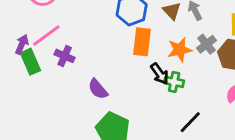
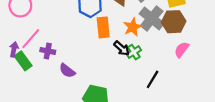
gray cross: (207, 44) -> (152, 18), size x1.6
green cross: (174, 82) -> (134, 52), turned -32
purple semicircle: (98, 89) -> (67, 71), moved

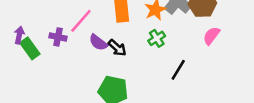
pink line: (31, 39) -> (81, 21), moved
black arrow: (122, 48) -> (117, 48), moved
purple semicircle: (67, 71) -> (98, 42), moved

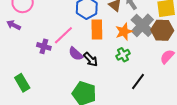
purple arrow: (19, 35) -> (14, 25), moved, turned -80
green rectangle: (30, 48) -> (22, 83), moved

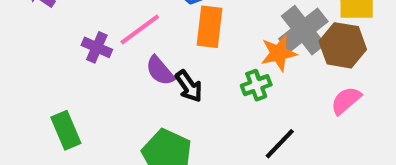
orange star: (124, 32) -> (278, 53), moved
green rectangle: (22, 83) -> (66, 130), moved

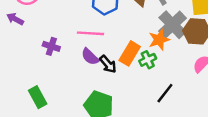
orange rectangle: (210, 27) -> (130, 53), moved, turned 30
pink line: (140, 30) -> (90, 33), moved, turned 45

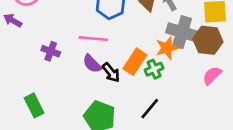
gray cross: (173, 25) -> (182, 32), turned -32
black line: (165, 93) -> (150, 109), moved

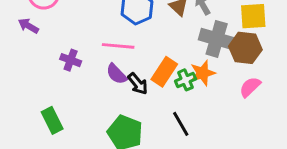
orange star: (167, 48) -> (203, 73), moved
black line: (150, 109) -> (181, 124), turned -70

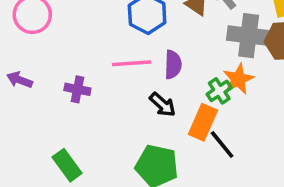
purple arrow: (28, 26) -> (20, 80), moved
orange rectangle: (164, 72) -> (203, 122), moved
purple semicircle: (117, 74) -> (173, 65), moved, turned -125

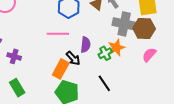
purple semicircle: (173, 65) -> (86, 45), moved
purple cross: (77, 89) -> (14, 56), moved
orange rectangle: (203, 122) -> (61, 69), moved

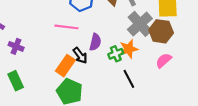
gray cross: (124, 24) -> (140, 24), turned 30
black line: (104, 83) -> (129, 79), moved

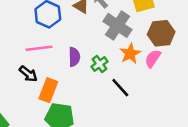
brown hexagon: (161, 31) -> (161, 33), moved
orange star: (129, 49) -> (130, 54), moved
black arrow: (80, 55) -> (28, 74), moved

